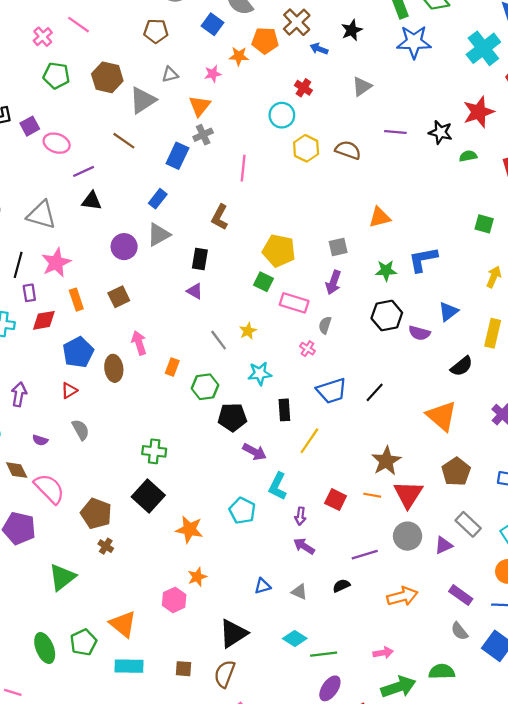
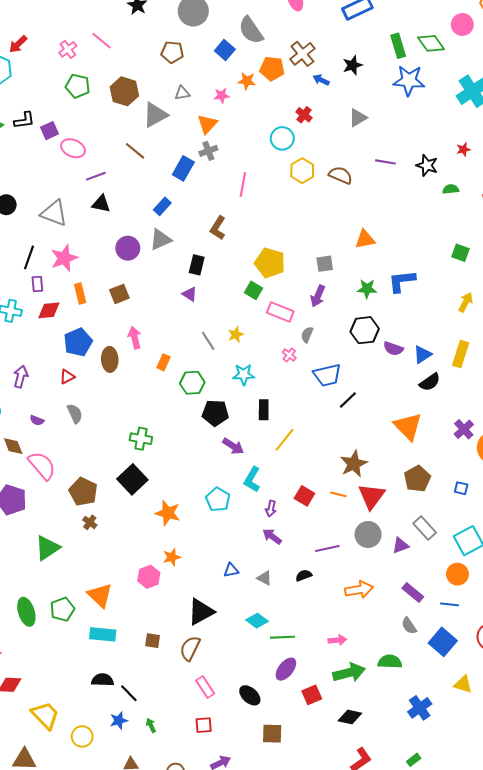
red star: (479, 112) -> (463, 149), size x0.5
blue triangle: (448, 312) -> (422, 355), moved
blue trapezoid: (332, 391) -> (327, 375), moved

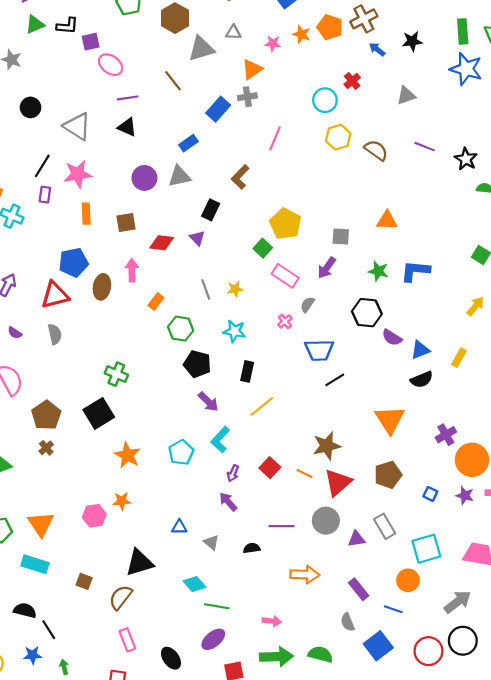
red diamond: (49, 310) -> (162, 243), moved
yellow rectangle: (461, 354) -> (459, 358), size x0.7
red triangle: (67, 377) -> (55, 295), size x1.8

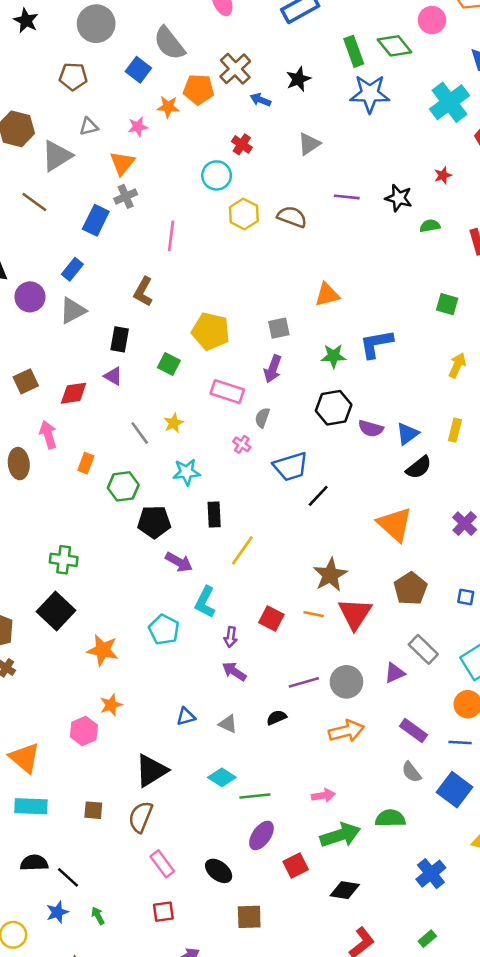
purple circle: (144, 178) -> (30, 297), moved
green square: (263, 248) -> (169, 364), moved
gray circle: (326, 521) -> (346, 682), moved

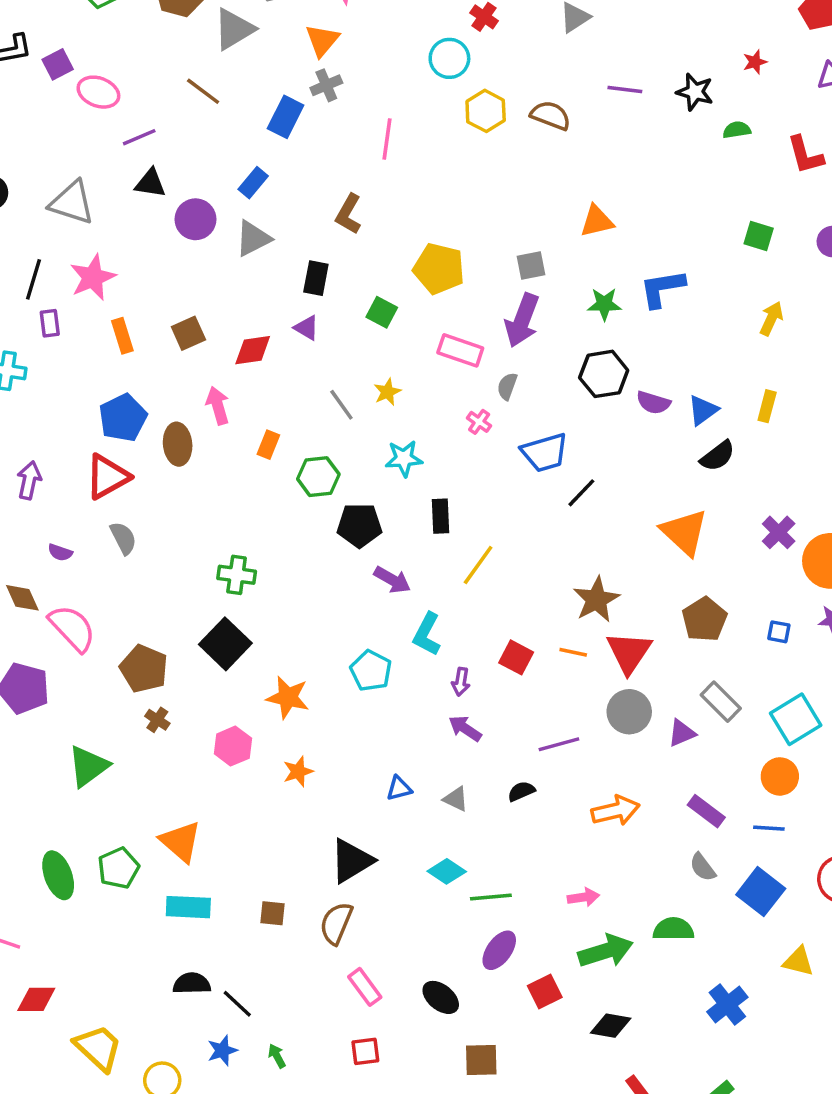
purple arrow: (273, 369) -> (522, 320), size x1.4
gray circle: (346, 682) -> (629, 712), moved
pink hexagon: (84, 731) -> (233, 746), moved

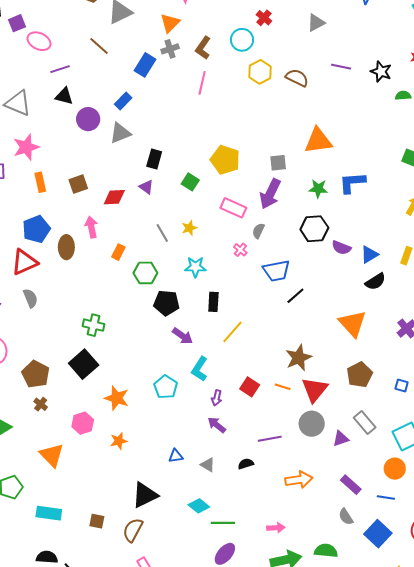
brown L-shape: (348, 214) -> (203, 48), moved
orange triangle: (597, 221) -> (318, 141), size x1.4
orange triangle: (181, 841) -> (52, 455), moved

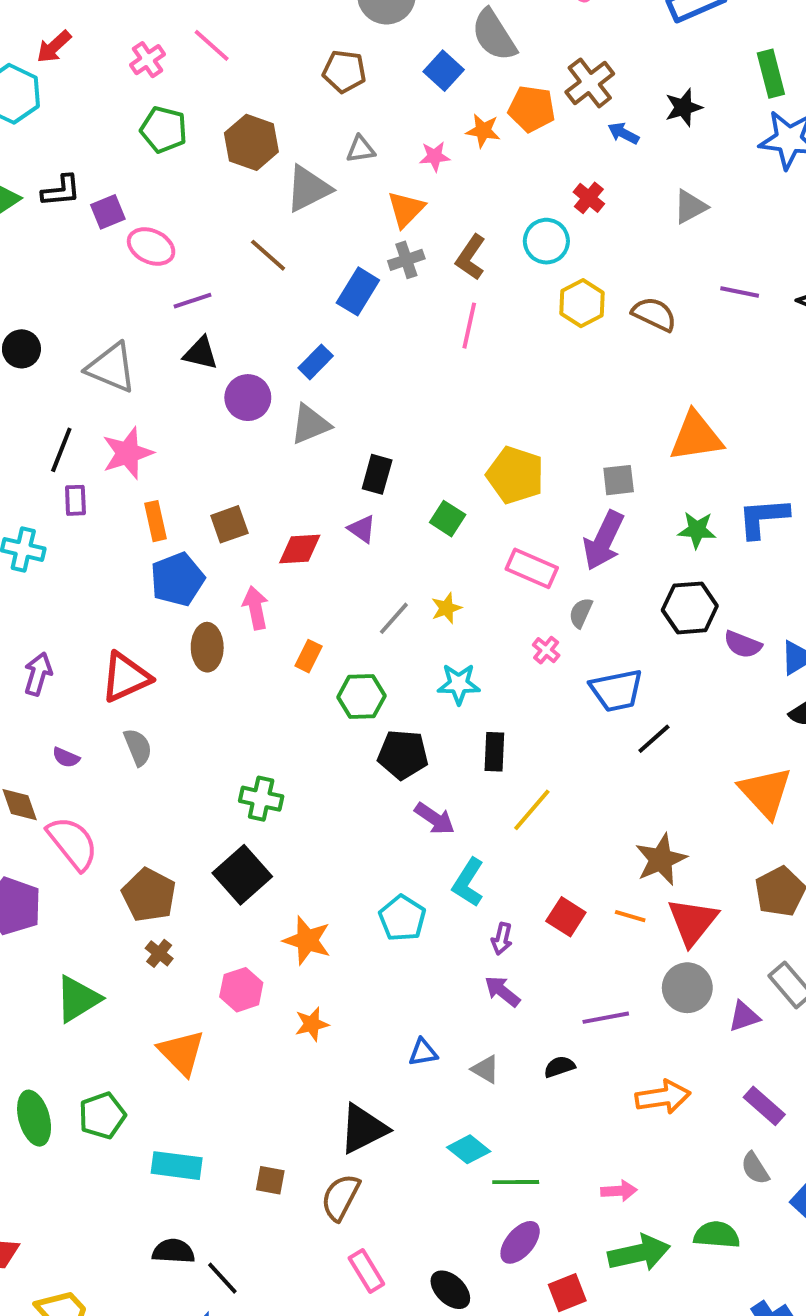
blue pentagon: (36, 229) -> (177, 579), moved
gray line: (162, 233) -> (394, 618), turned 72

